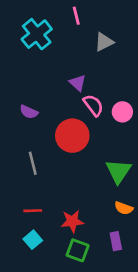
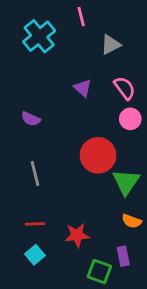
pink semicircle: (93, 105) -> (125, 88), moved
red circle: (72, 136) -> (98, 155), moved
green square: (78, 250) -> (99, 272), moved

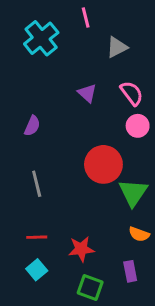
purple semicircle: (31, 119) -> (32, 126), turned -90
green square: (99, 272) -> (90, 288), moved

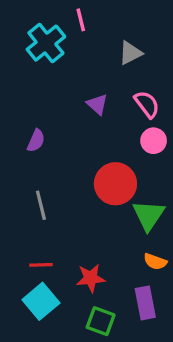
pink line: (86, 18) -> (81, 20), moved
cyan square: (37, 270) -> (41, 301), size x1.5
purple rectangle: (130, 271) -> (145, 303), size x1.4

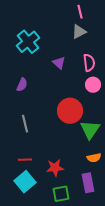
pink line: (81, 20) -> (80, 12), moved
cyan cross: (46, 43) -> (28, 42), moved
pink semicircle: (147, 104) -> (89, 63), turned 30
orange semicircle: (155, 262) -> (94, 158), turned -32
green square: (101, 321) -> (61, 194), turned -30

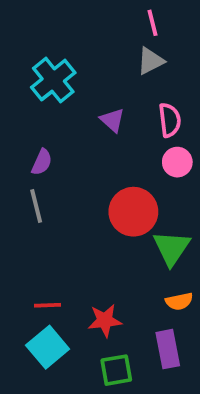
gray line: (25, 124) -> (36, 206), moved

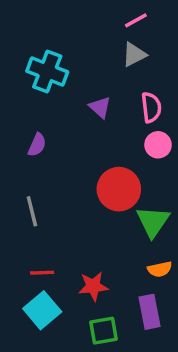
pink line: (152, 23) -> (136, 20), turned 75
cyan cross: (53, 80) -> (47, 72), turned -30
gray line: (36, 206) -> (32, 211), moved

